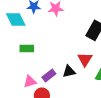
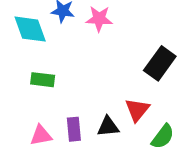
purple rectangle: (49, 76) -> (74, 129), turned -64

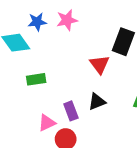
red triangle: (137, 110) -> (99, 64), moved

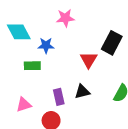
blue star: (37, 22) -> (46, 45), moved
pink triangle: (47, 123) -> (24, 105), moved

